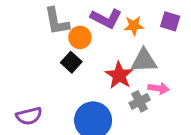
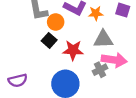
red star: (119, 75) -> (73, 50), moved, turned -30
pink arrow: (159, 88) -> (114, 60), size x1.6

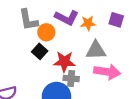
gray cross: (100, 70) -> (71, 78), moved, turned 32

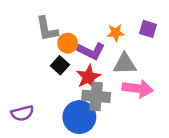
purple L-shape: (67, 18) -> (91, 51), moved
red star: (64, 62) -> (88, 77), turned -30
gray cross: (71, 78) -> (96, 96), size x1.5

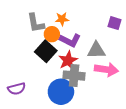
orange star: (116, 33) -> (62, 19), moved
black square: (60, 65) -> (46, 51), size x1.5

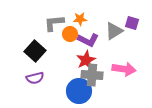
gray L-shape: (36, 23) -> (54, 23), turned 95
gray triangle: (96, 50) -> (114, 31), moved, turned -30
black square: (46, 51) -> (35, 51), moved
purple semicircle: (17, 89) -> (35, 78), moved

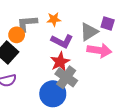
orange circle: (70, 34) -> (17, 35), moved
pink arrow: (124, 69) -> (99, 50), moved
gray cross: (92, 75) -> (66, 77), turned 30

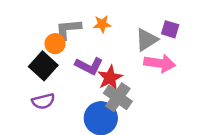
purple L-shape: (62, 41) -> (89, 66), moved

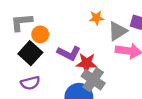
orange star: (102, 24) -> (97, 18), moved
gray L-shape: (68, 29) -> (21, 22), moved
red star: (110, 78) -> (87, 63), turned 30

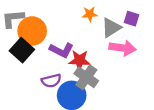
orange circle: (40, 34) -> (32, 31), size x1.6
purple semicircle: (30, 83) -> (51, 81), moved

